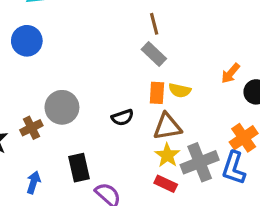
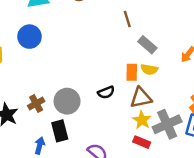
gray rectangle: (154, 54) -> (147, 45), moved
gray circle: (62, 107) -> (67, 101), moved
black rectangle: (79, 168) -> (60, 131), moved

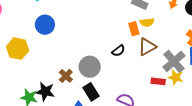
yellow star: (142, 120) -> (176, 77), moved

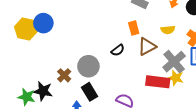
yellow semicircle: (147, 22) -> (168, 30), moved
yellow hexagon: (18, 49) -> (26, 29), moved
red rectangle: (158, 81) -> (158, 82), size x1.6

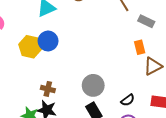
black semicircle: (118, 50) -> (128, 100), moved
brown cross: (64, 75) -> (48, 89), moved, turned -32

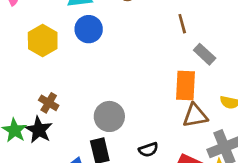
blue circle: (48, 41) -> (89, 29), moved
orange rectangle: (140, 47) -> (185, 85), size x1.5

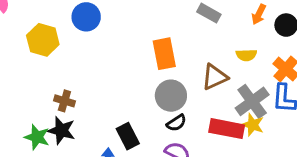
orange rectangle: (185, 85) -> (164, 54), moved
gray circle: (109, 116) -> (171, 96), moved

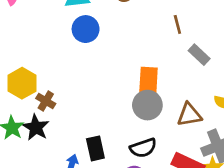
yellow hexagon: (43, 40) -> (22, 83), moved
gray circle: (171, 96) -> (147, 105), moved
black semicircle: (176, 123) -> (143, 148), size x1.4

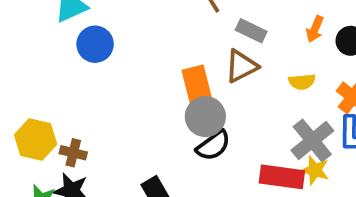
brown triangle: (189, 115) -> (241, 66), moved
black semicircle: (143, 148) -> (213, 146), moved

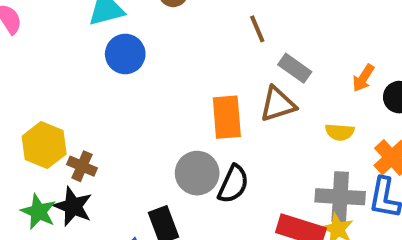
gray circle: (205, 117) -> (197, 173), moved
gray cross: (312, 140) -> (340, 197), turned 33
black semicircle: (213, 146) -> (233, 184), turned -39

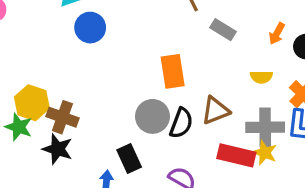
brown triangle: (278, 104) -> (215, 111), moved
brown cross: (82, 166) -> (62, 117), size x1.4
green star: (38, 212) -> (19, 127), moved

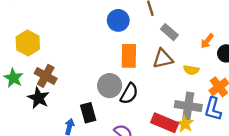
blue circle: (90, 28) -> (118, 20), moved
yellow hexagon: (32, 103) -> (28, 43), moved
brown triangle: (215, 111) -> (163, 59), moved

